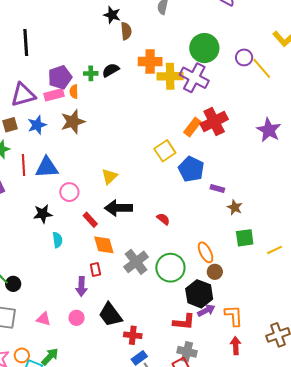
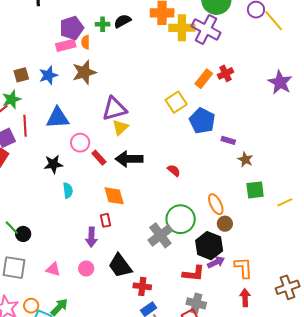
purple triangle: (23, 95) -> (114, 109), moved
red cross: (214, 122) -> (225, 73), size x0.6
red line: (24, 165) -> (25, 126), moved
red rectangle: (90, 220) -> (99, 158), moved
gray cross: (136, 262) -> (160, 235), moved

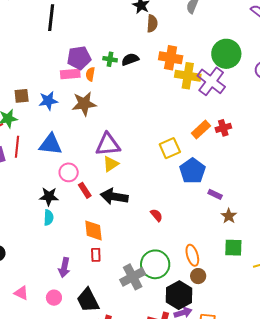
black star: (53, 164) -> (49, 196), moved
red rectangle: (106, 220) -> (96, 255), moved

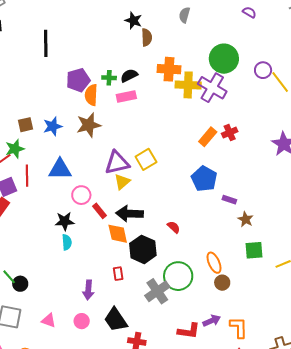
pink rectangle: (70, 74) -> (126, 97), moved
orange semicircle: (90, 74) -> (91, 95), size x1.5
yellow square: (170, 148) -> (146, 159), moved
orange diamond: (93, 230) -> (118, 234), moved
black hexagon: (179, 295) -> (143, 249), moved

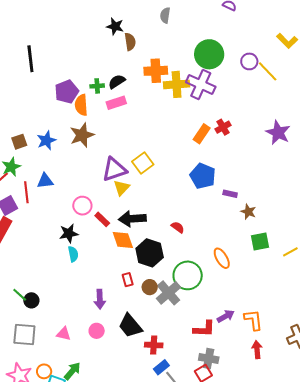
blue triangle: (60, 169) -> (45, 181), moved, size x0.7
brown circle: (222, 283) -> (150, 287), moved

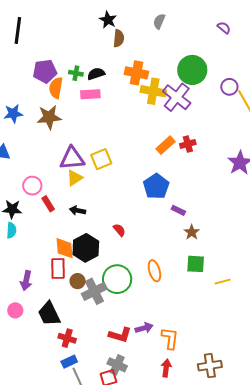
black arrow: (132, 219) -> (77, 211), size x0.6
orange diamond: (123, 240) -> (65, 248), moved
red rectangle: (128, 280) -> (58, 268), size x1.5

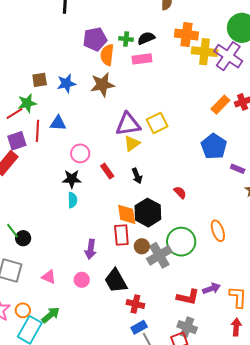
pink circle: (32, 186) -> (80, 153), moved
black arrow: (77, 211) -> (137, 176), turned -119

